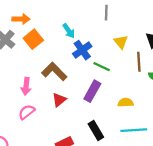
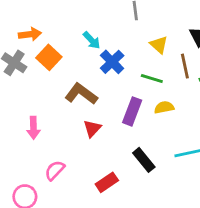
green line: (102, 67) -> (152, 79), moved
pink arrow: (26, 86) -> (33, 128), moved
yellow semicircle: (126, 103) -> (164, 107), moved
pink semicircle: (27, 112) -> (55, 170), moved

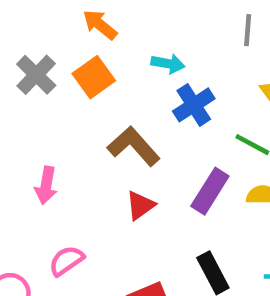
orange arrow: (30, 34) -> (100, 25), moved, turned -145
cyan arrow: (92, 40) -> (168, 64), turned -48

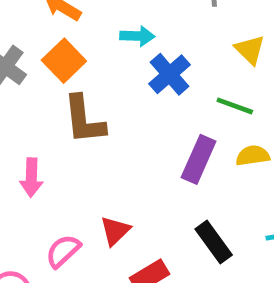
brown L-shape: (134, 146) -> (84, 120), moved, turned -136
red triangle: (140, 205) -> (115, 231), moved

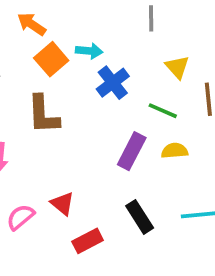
orange square: (64, 61) -> (51, 59), moved
red triangle: (115, 231) -> (62, 204), turned -40

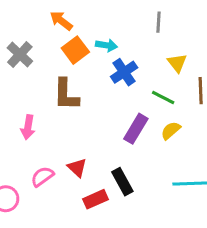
yellow semicircle: (175, 151) -> (171, 131), turned -40
black rectangle: (140, 217) -> (122, 182), moved

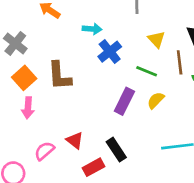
orange square: (75, 50) -> (24, 78), moved

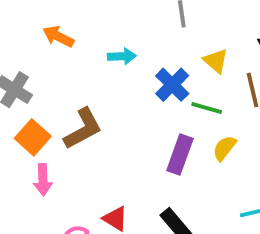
blue cross: (110, 52) -> (172, 85), moved
brown L-shape: (60, 76) -> (83, 129), turned -108

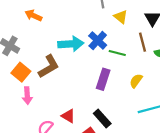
cyan arrow: (122, 56) -> (71, 44), moved, size x1.6
yellow triangle: (216, 61) -> (121, 17), moved
yellow semicircle: (224, 148) -> (136, 81), moved

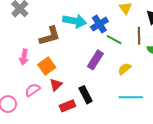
orange square: (21, 72) -> (47, 66), moved
red triangle: (68, 116) -> (56, 85), turned 32

